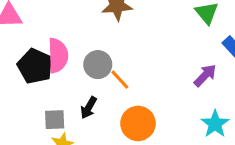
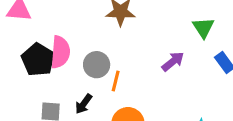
purple arrow: (205, 75) -> (173, 61), moved
orange line: (120, 80) -> (116, 81), turned 50

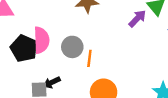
purple arrow: (173, 61) -> (137, 19), moved
black arrow: (84, 104) -> (52, 82), moved, turned 35

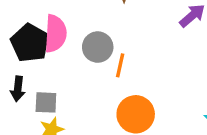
black arrow: (52, 82) -> (18, 89), moved, turned -63

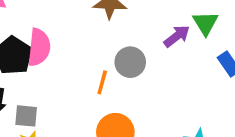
gray circle: (98, 47) -> (130, 62), moved

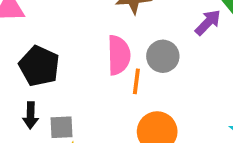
pink semicircle: (39, 47) -> (119, 55), moved

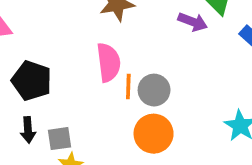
purple arrow: (208, 22) -> (193, 22), turned 72
gray circle: (163, 56) -> (154, 90), moved

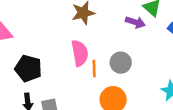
gray circle: (154, 90) -> (121, 63), moved

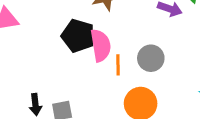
black pentagon: (28, 68) -> (78, 36), moved

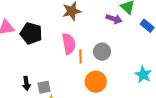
black pentagon: (78, 36) -> (31, 33), moved

